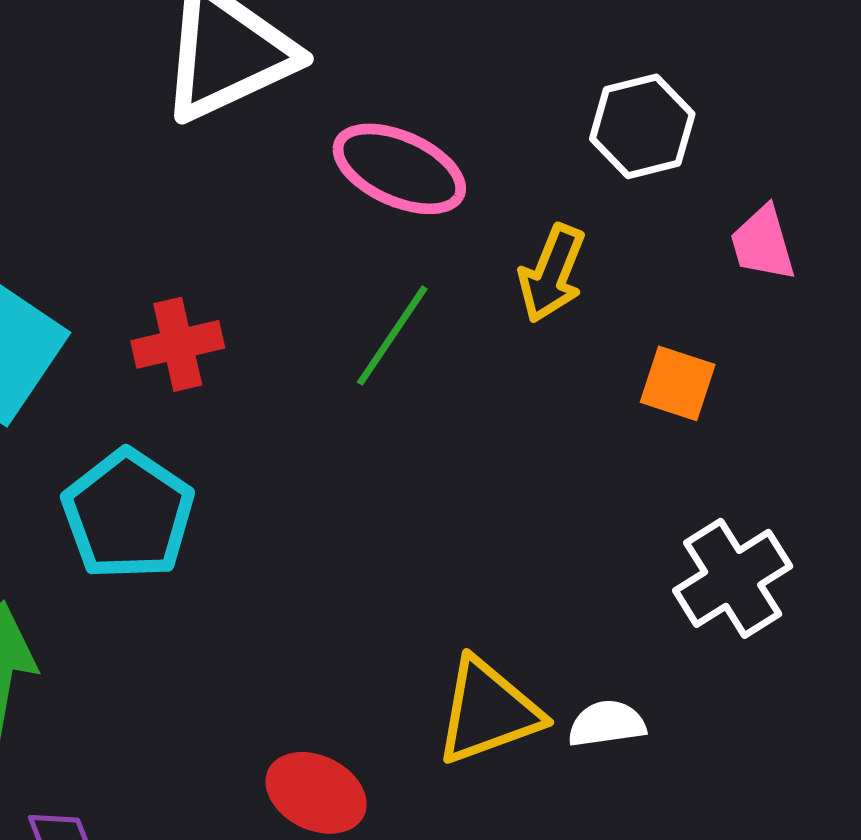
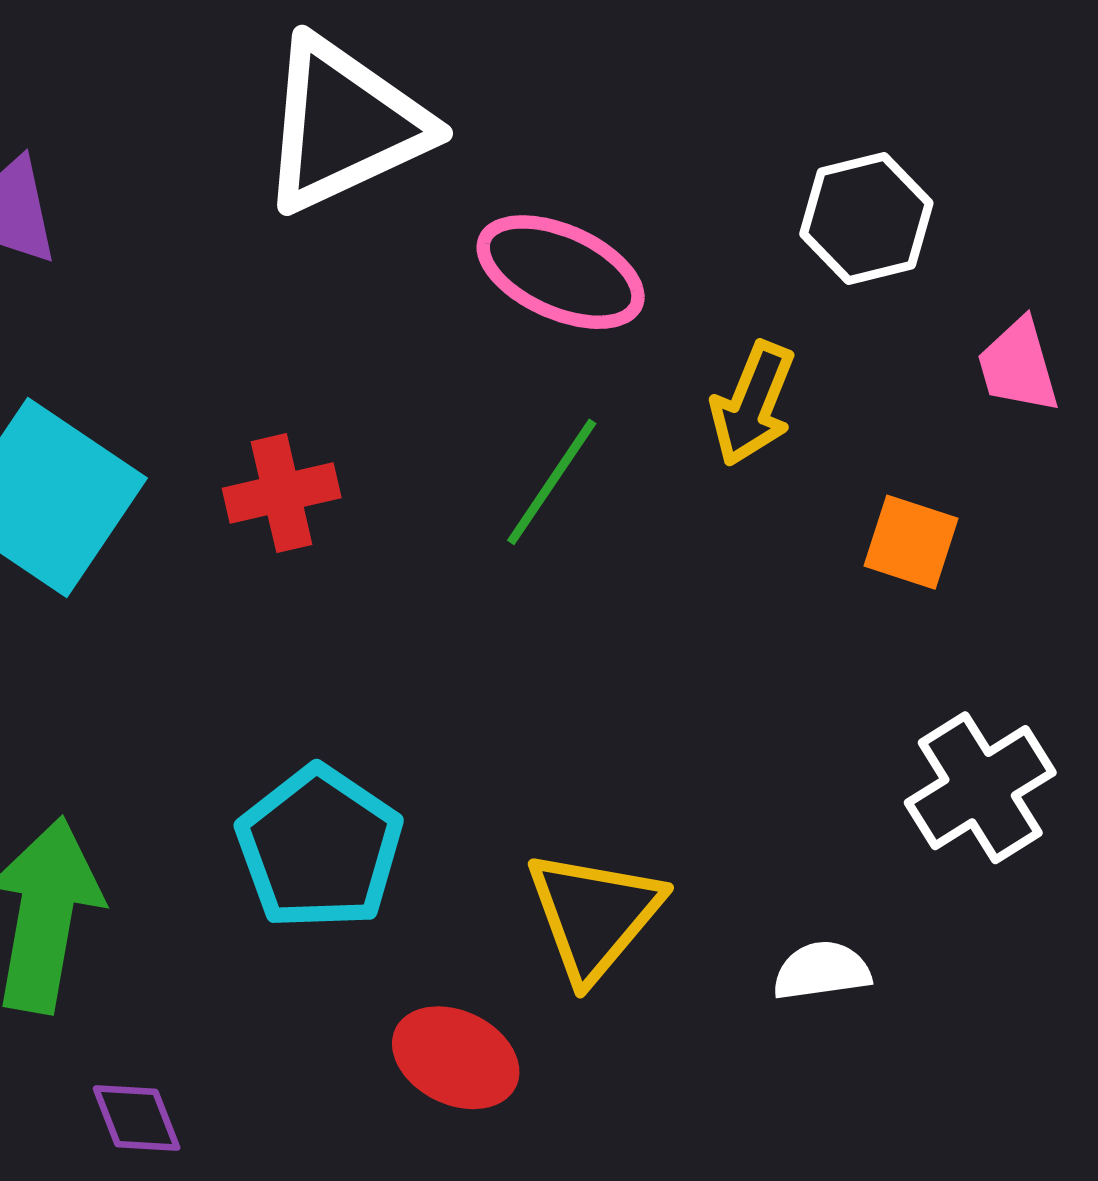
cyan pentagon: (128, 515) -> (320, 848), moved
yellow triangle: (488, 711) -> (594, 915), moved, turned -30

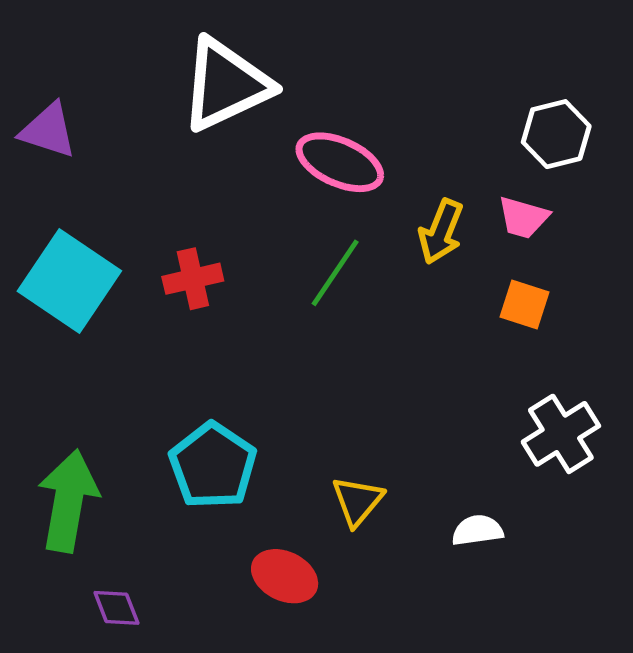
white hexagon: (866, 218) -> (556, 134), moved
pink trapezoid: (1018, 366) -> (523, 218), moved, turned -58
yellow triangle: (594, 915) -> (357, 501), size x0.7

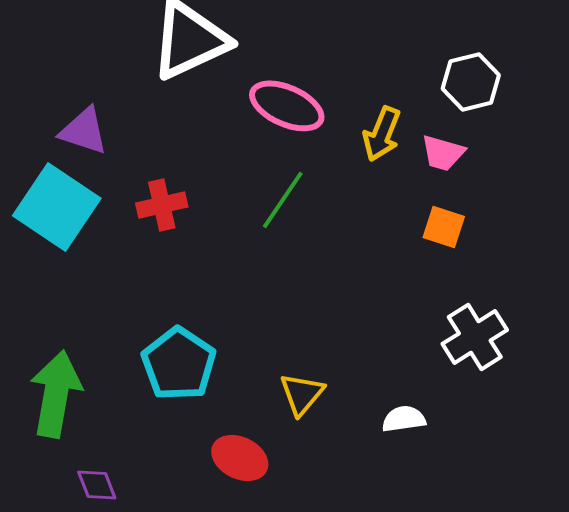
purple triangle: (48, 131) -> (84, 131), moved
yellow arrow: (441, 232) -> (382, 134), moved

